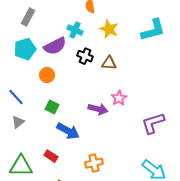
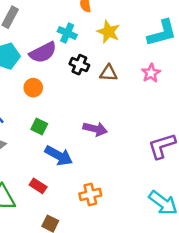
pink star: (119, 98) -> (151, 73), moved

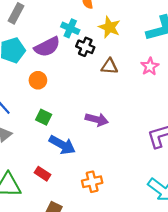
black cross: (79, 65) -> (85, 47), moved

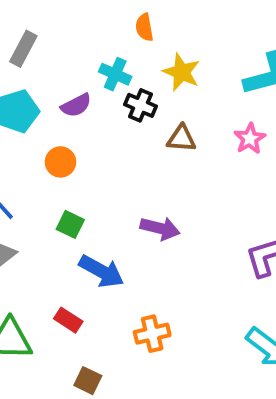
purple semicircle: (47, 47) -> (76, 105), size x0.7

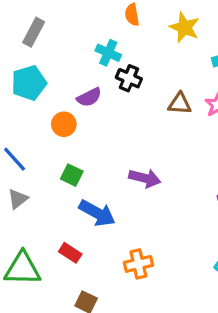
yellow star: (181, 72) -> (184, 27), moved
purple semicircle: (76, 105) -> (89, 97), moved
brown triangle: (181, 139) -> (180, 104), moved

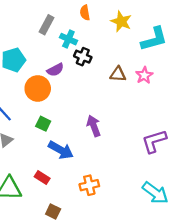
gray rectangle: (34, 32) -> (46, 25), moved
orange circle: (64, 124) -> (38, 88), size x1.5
purple arrow: (145, 178) -> (94, 126), turned -125

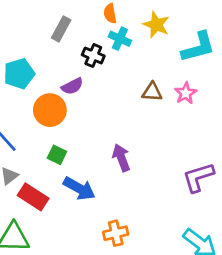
cyan cross: (68, 39) -> (120, 39), moved
black cross: (83, 57) -> (93, 55), moved
red rectangle: (42, 177) -> (33, 197), moved, size x1.5

